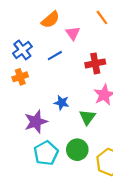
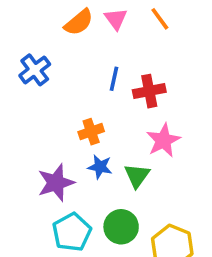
pink triangle: (73, 33) -> (116, 19), moved
blue line: (55, 56) -> (114, 79), moved, turned -48
orange cross: (20, 77) -> (91, 132), moved
blue star: (62, 103) -> (100, 167), moved

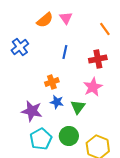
orange line: (160, 19) -> (105, 29), moved
red cross: (149, 91) -> (98, 59), moved
purple star: (56, 183) -> (32, 111), turned 30

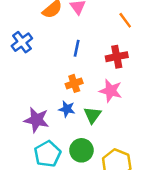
orange cross: (52, 82) -> (74, 83), moved
pink star: (93, 87) -> (111, 91), turned -30

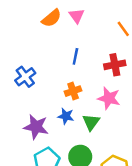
blue cross: (22, 42) -> (25, 77), moved

